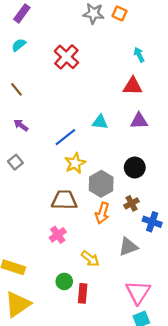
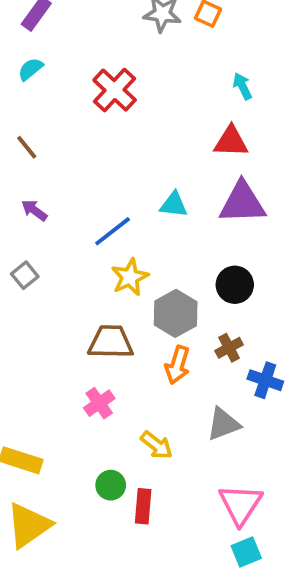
purple triangle: (139, 121) -> (242, 203), size x1.5

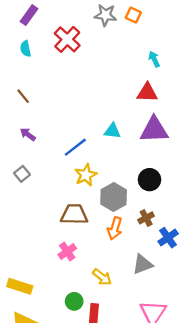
cyan semicircle: (31, 69) -> (25, 49), turned -63
red cross: (115, 90) -> (67, 39), moved
blue cross: (265, 380) -> (168, 238), turned 36

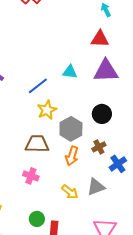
pink cross: (67, 252) -> (31, 176), turned -35
yellow arrow: (102, 277) -> (70, 192), moved

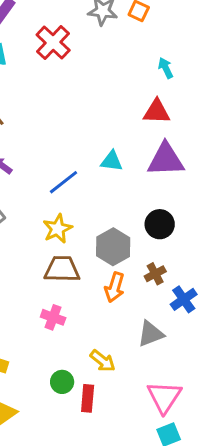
yellow star: (47, 110) -> (58, 229), moved
yellow arrow: (70, 192) -> (103, 361), moved

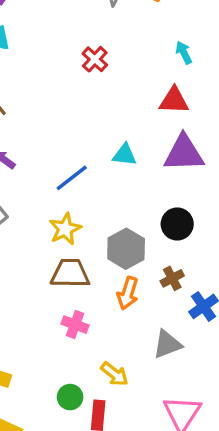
red cross: (53, 42) -> (95, 59), moved, size x0.7
pink cross: (53, 317) -> (75, 325), moved

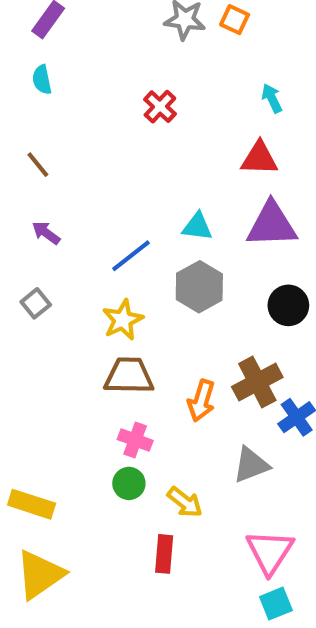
black circle: (177, 224) -> (288, 305), moved
gray hexagon: (126, 249) -> (199, 287), moved
brown cross: (172, 278) -> (257, 382), size x1.6
green circle: (70, 397) -> (129, 483), moved

